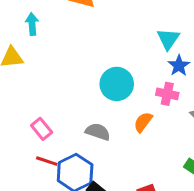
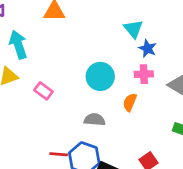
cyan arrow: (32, 24) -> (18, 45), size x1.5
pink rectangle: (42, 129) -> (43, 91), moved

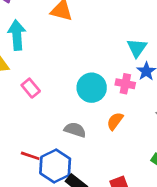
pink cross: (144, 74) -> (125, 84), moved

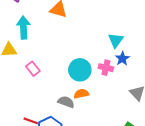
orange semicircle: (115, 121) -> (81, 94), moved, turned 40

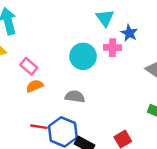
cyan triangle: (116, 40) -> (105, 18), moved
orange semicircle: (81, 94) -> (35, 86), moved

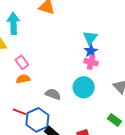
blue star: (129, 33) -> (91, 51), moved
cyan circle: (83, 56) -> (84, 87), moved

